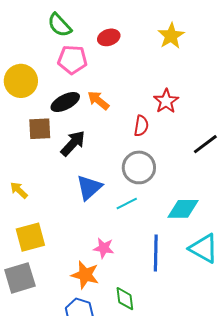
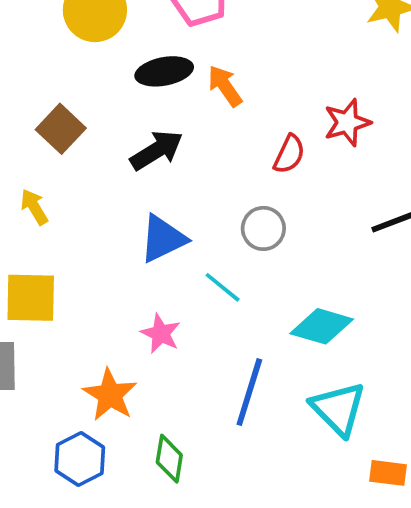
brown square: (40, 129) -> (61, 129), moved, turned 30
gray circle: (139, 167) -> (263, 228), size x0.7
cyan line: (127, 204) -> (223, 287), turned 50
pink star: (104, 248) -> (161, 334), moved

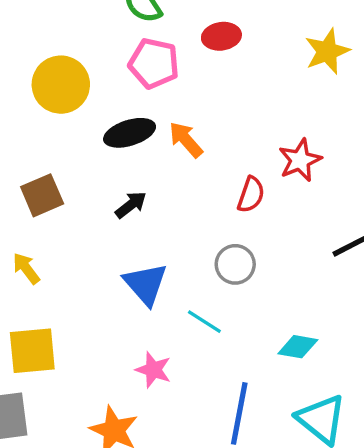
brown square: (61, 129) -> (42, 195), turned 30
black arrow: (157, 150) -> (131, 205), size x0.7
blue triangle: (163, 239) -> (146, 284), turned -39
cyan diamond: (322, 326) -> (298, 347), size x0.7

